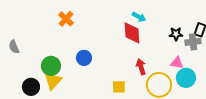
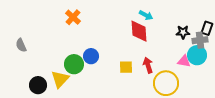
green circle: (51, 66) -> (74, 64), moved
cyan circle: (186, 78) -> (197, 55), moved
yellow square: (119, 87) -> (126, 67), moved

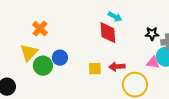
orange cross: (73, 17) -> (40, 29), moved
red arrow: (148, 65) -> (117, 67), turned -77
yellow triangle: (60, 79) -> (29, 53), moved

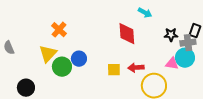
cyan arrow: (115, 17) -> (145, 13), moved

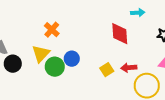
cyan arrow: (145, 13) -> (138, 13), turned -32
yellow square: (114, 70) -> (107, 70), turned -32
black circle: (26, 88) -> (13, 64), moved

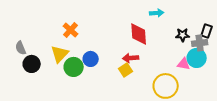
red arrow: (129, 68) -> (131, 58), moved

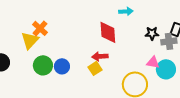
yellow triangle: (60, 54) -> (30, 40), moved
cyan circle: (197, 58) -> (166, 69), moved
blue circle: (91, 59) -> (62, 66), moved

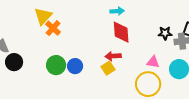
cyan arrow: (126, 11) -> (117, 11), moved
yellow triangle: (30, 40) -> (43, 16), moved
pink triangle: (153, 62) -> (153, 62), moved

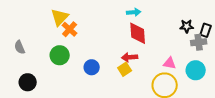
black star: (165, 33) -> (187, 26), moved
black circle: (14, 62) -> (28, 82), moved
green circle: (56, 65) -> (60, 55), moved

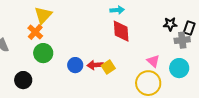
orange cross: (70, 29) -> (35, 32), moved
red arrow: (130, 57) -> (95, 65), moved
pink triangle: (170, 63) -> (153, 61), turned 32
black circle: (28, 82) -> (23, 80), moved

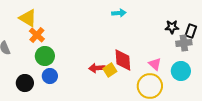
yellow triangle: (43, 15) -> (28, 18), moved, turned -42
red diamond: (121, 31) -> (123, 60), moved
blue circle: (75, 65) -> (50, 76), moved

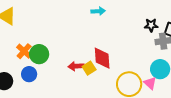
orange cross: (37, 35) -> (24, 51), moved
green circle: (45, 56) -> (39, 54), moved
pink triangle: (155, 64) -> (150, 83), moved

